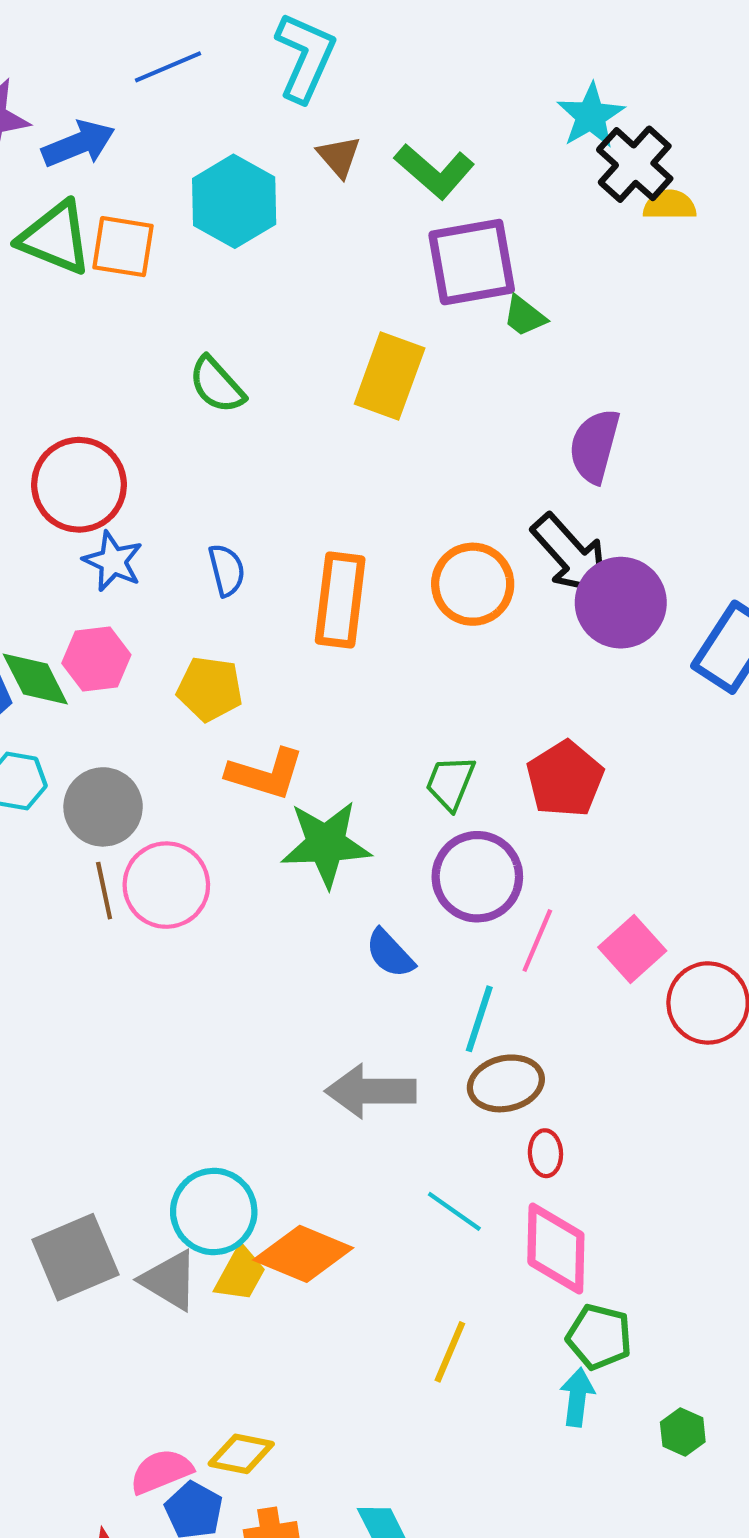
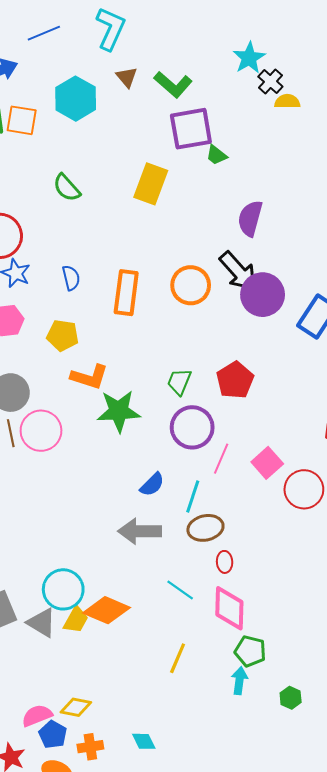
black cross: (635, 164) -> (270, 82), size x0.7
blue semicircle: (390, 953) -> (152, 485), moved, turned -92

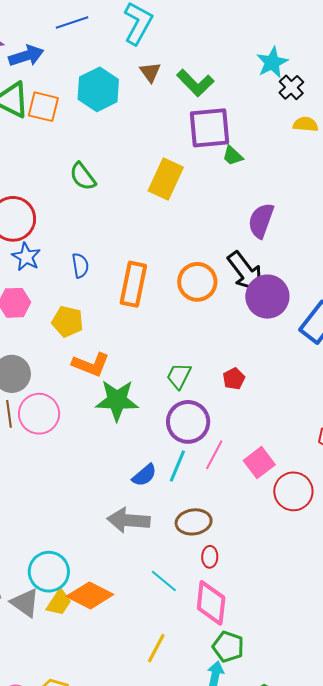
yellow semicircle: (287, 101) -> (306, 124), moved
red pentagon: (235, 380) -> (234, 379), size x0.6
cyan line: (193, 496) -> (177, 466), moved

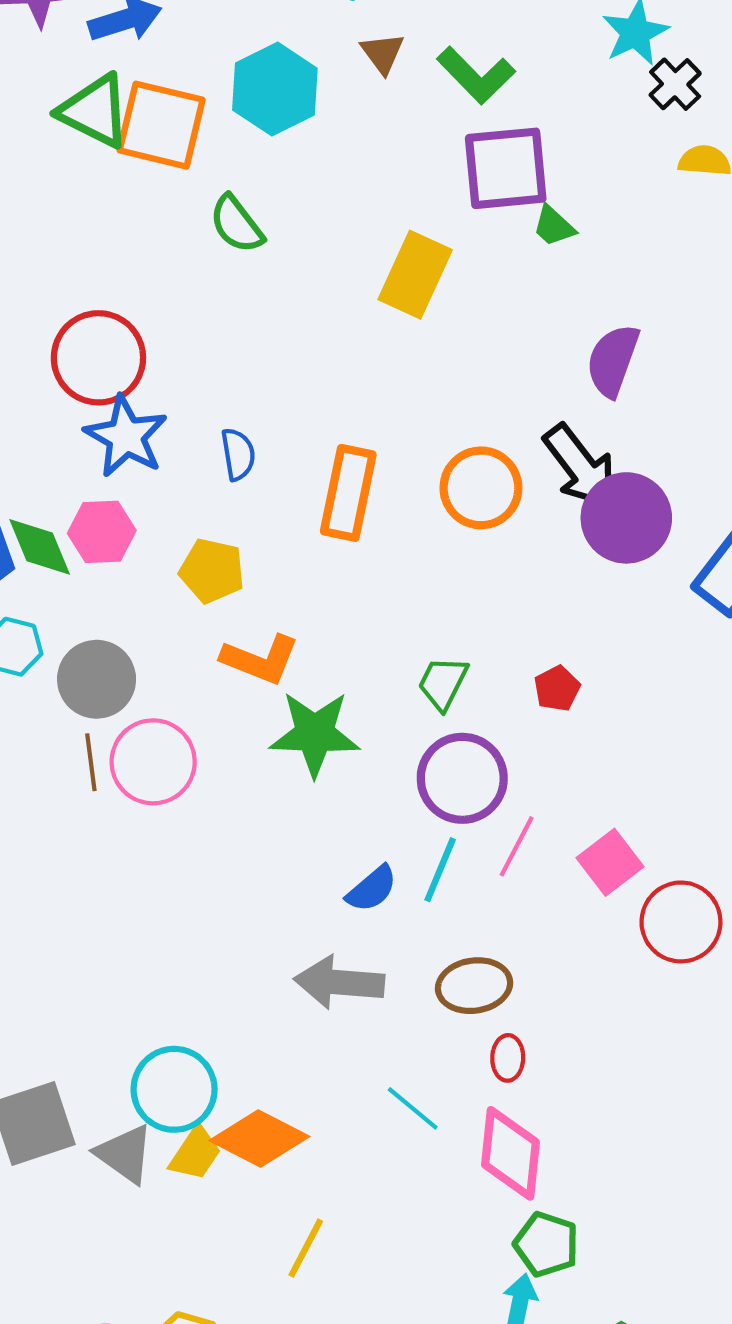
orange square: (43, 107) -> (161, 125), size x1.4
green semicircle: (83, 176) -> (236, 224), moved
blue star: (26, 257) -> (126, 436), size x1.4
yellow line: (156, 648) -> (306, 1248), moved

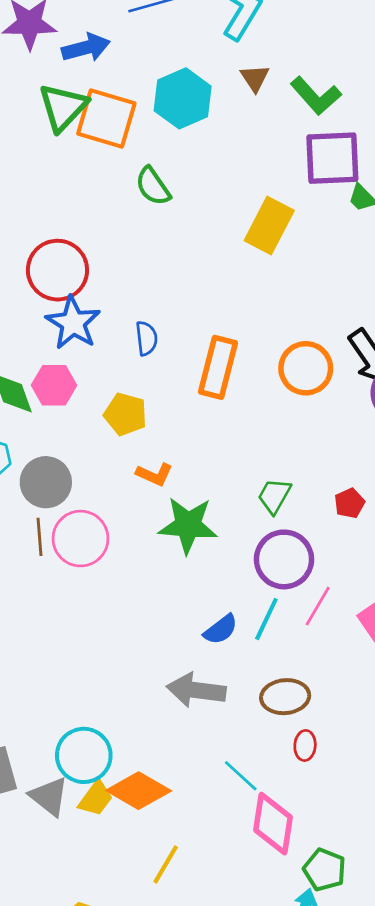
green triangle: (95, 111) -> (63, 107), turned 44
orange L-shape: (260, 659) -> (155, 474), size x0.7
pink diamond: (510, 1153) -> (273, 824), moved

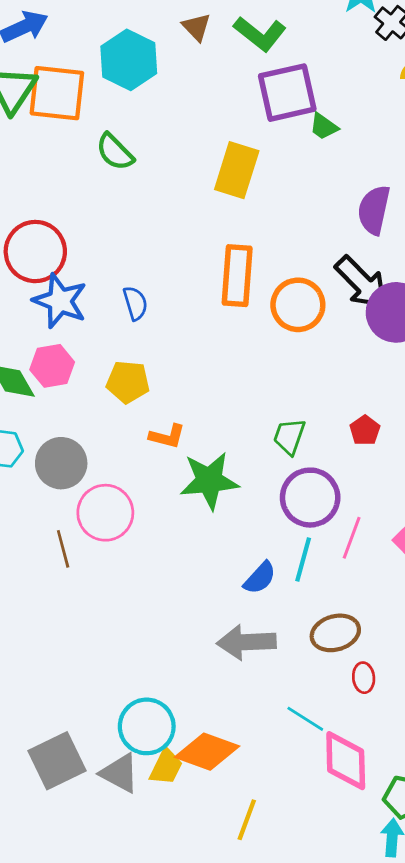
orange rectangle: (218, 367) -> (237, 276), moved
brown line: (39, 537) -> (63, 549), moved

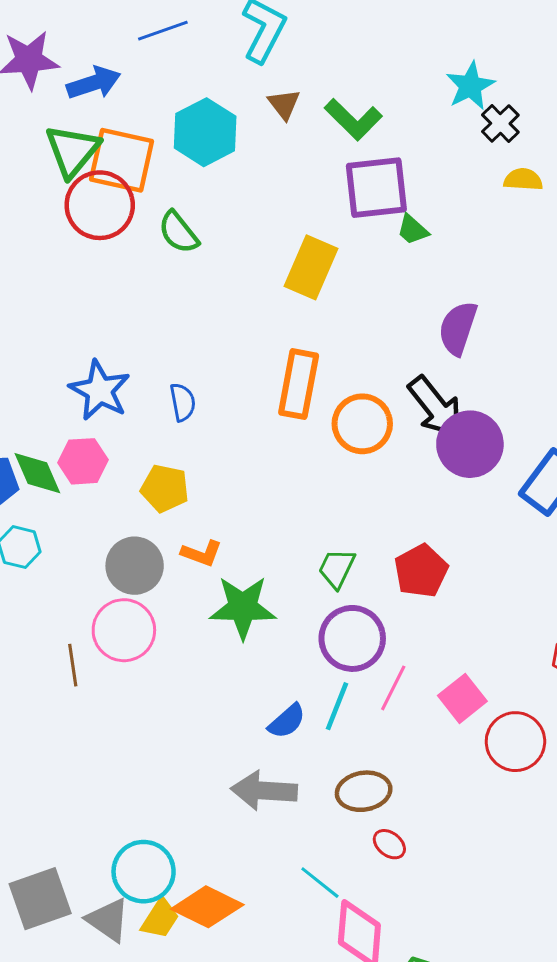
red circle: (35, 252) -> (100, 205), moved
red pentagon: (365, 430) -> (421, 571), size x1.6
gray circle: (61, 463) -> (135, 566), moved
red ellipse: (364, 678) -> (389, 844), turned -52

